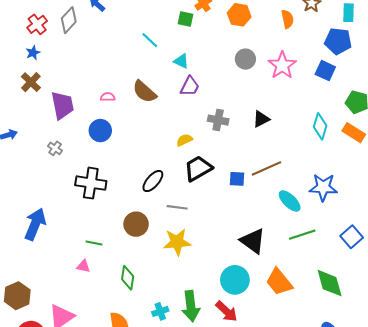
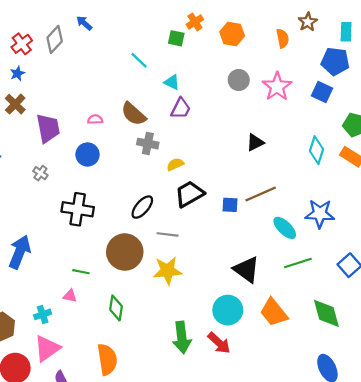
gray cross: (218, 120) -> (148, 144), moved
brown circle: (136, 224) -> (125, 252), size x1.4
cyan cross: (160, 311) -> (43, 314), moved

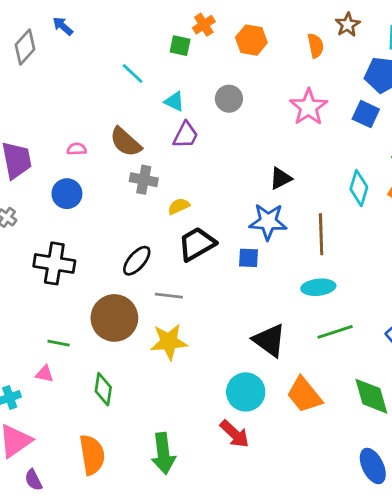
gray circle: (239, 80) -> (229, 99), moved
brown line: (261, 194) -> (321, 234), moved, turned -68
blue star: (320, 214) -> (268, 222), moved
cyan ellipse: (285, 228) -> (318, 287), turned -50
green arrow: (182, 337) -> (163, 453), moved

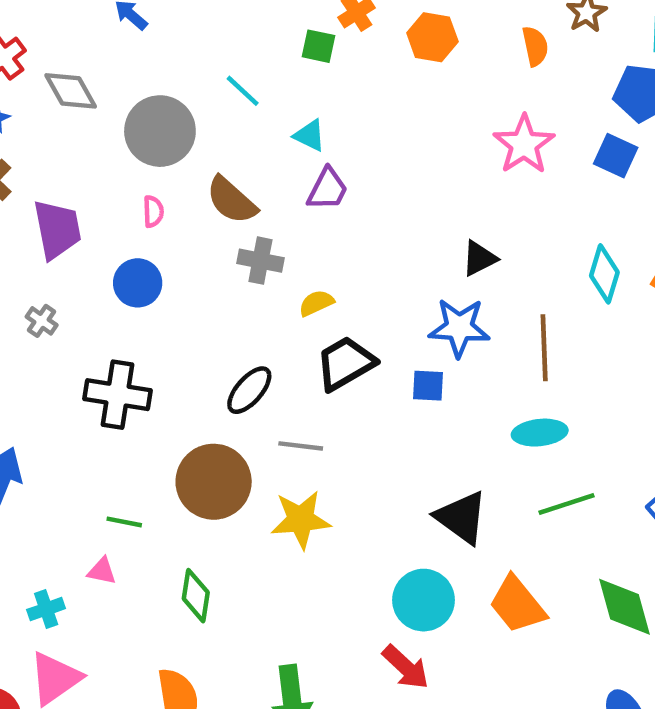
gray diamond: (25, 47) -> (71, 91), moved, turned -72
gray circle: (229, 99) -> (160, 131), moved, size x1.6
pink semicircle: (77, 149) -> (153, 211), turned 90

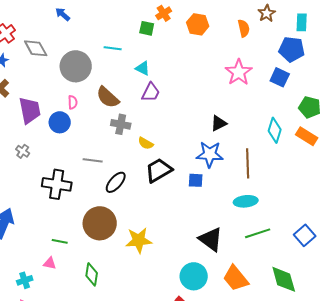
cyan line: (243, 91) -> (113, 48), turned -36
blue circle: (138, 283) -> (60, 122), moved
yellow semicircle: (316, 303) -> (146, 143), turned -126
gray line: (301, 446) -> (93, 160), moved

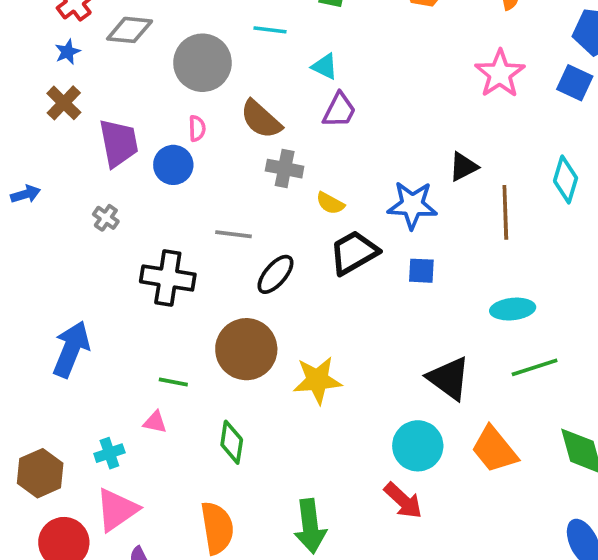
gray diamond: (36, 48) -> (130, 30), turned -55
blue star: (210, 154) -> (412, 205), moved
brown line: (248, 163) -> (505, 212), moved

